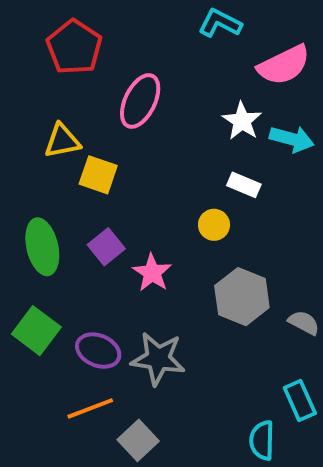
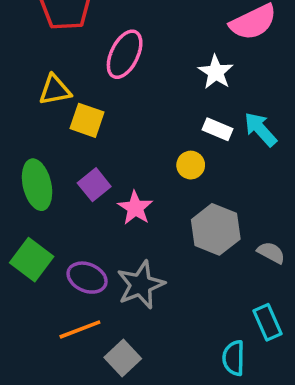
cyan arrow: (292, 139) -> (260, 129), moved, turned -147
gray star: (158, 359) -> (141, 285), turned -30

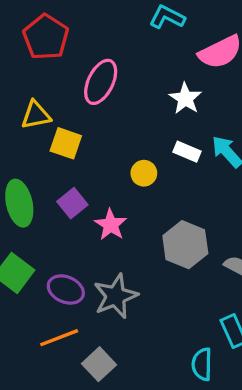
yellow circle: (191, 165) -> (144, 173), moved

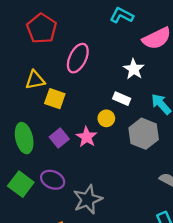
white rectangle: (187, 152) -> (122, 99), moved
pink star: (111, 225) -> (87, 137), moved
gray hexagon: (185, 245) -> (144, 134), moved
purple ellipse: (66, 289) -> (53, 180), moved

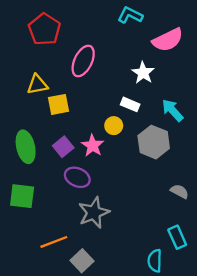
yellow square: (55, 99) -> (58, 104), turned -30
purple ellipse: (53, 180) -> (77, 177), moved
green square: (21, 184) -> (22, 196), turned -30

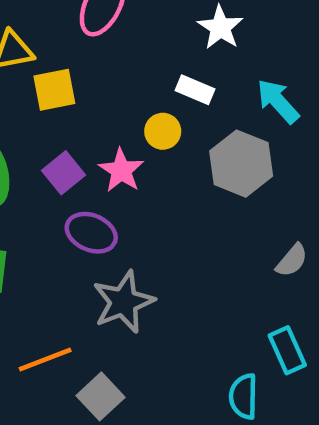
gray semicircle: (180, 191) -> (292, 260), turned 102

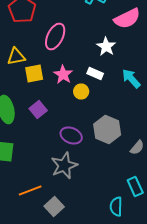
gray hexagon: (241, 164) -> (107, 130), moved
pink star: (121, 170) -> (63, 74), moved
purple ellipse: (91, 233) -> (71, 136), moved

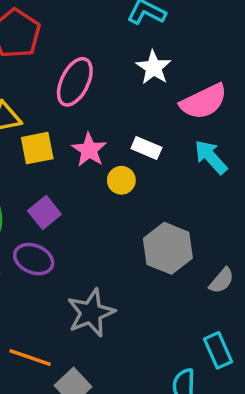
pink semicircle: (127, 18) -> (204, 102), moved
white star: (106, 46) -> (154, 68), moved
purple ellipse: (71, 136) -> (34, 259), moved
orange line: (30, 190) -> (30, 357), turned 40

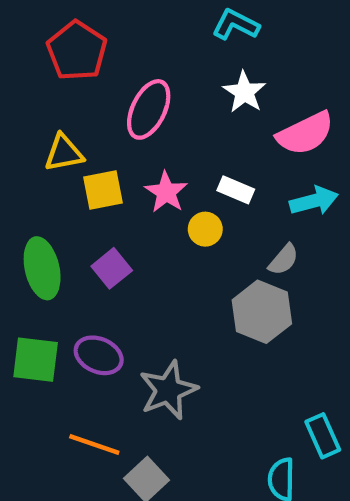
cyan arrow: (211, 157) -> (314, 201), turned 117
purple ellipse: (34, 259) -> (99, 355), moved
gray semicircle: (222, 281) -> (284, 260), moved

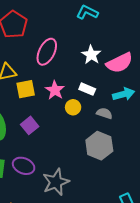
white star: (244, 92) -> (91, 55), moved
gray semicircle: (284, 260) -> (104, 113), moved, turned -112

